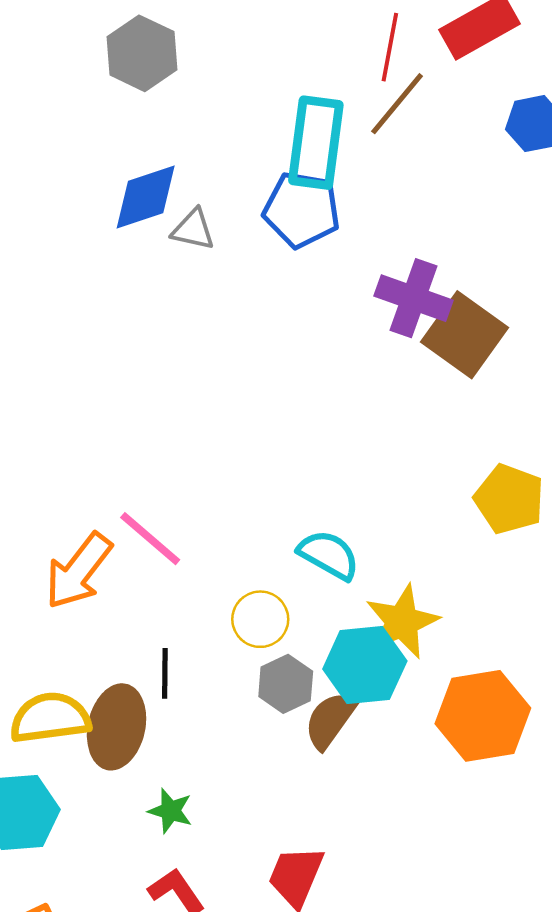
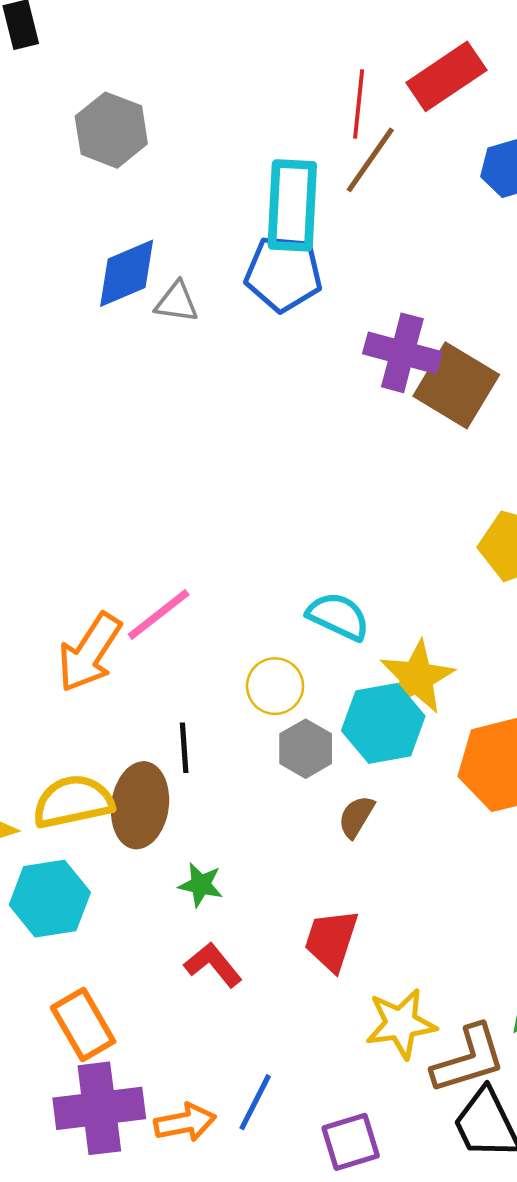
pink line: (150, 539) -> (159, 614), turned -74
brown semicircle: (330, 720) -> (356, 817), moved, size x0.7

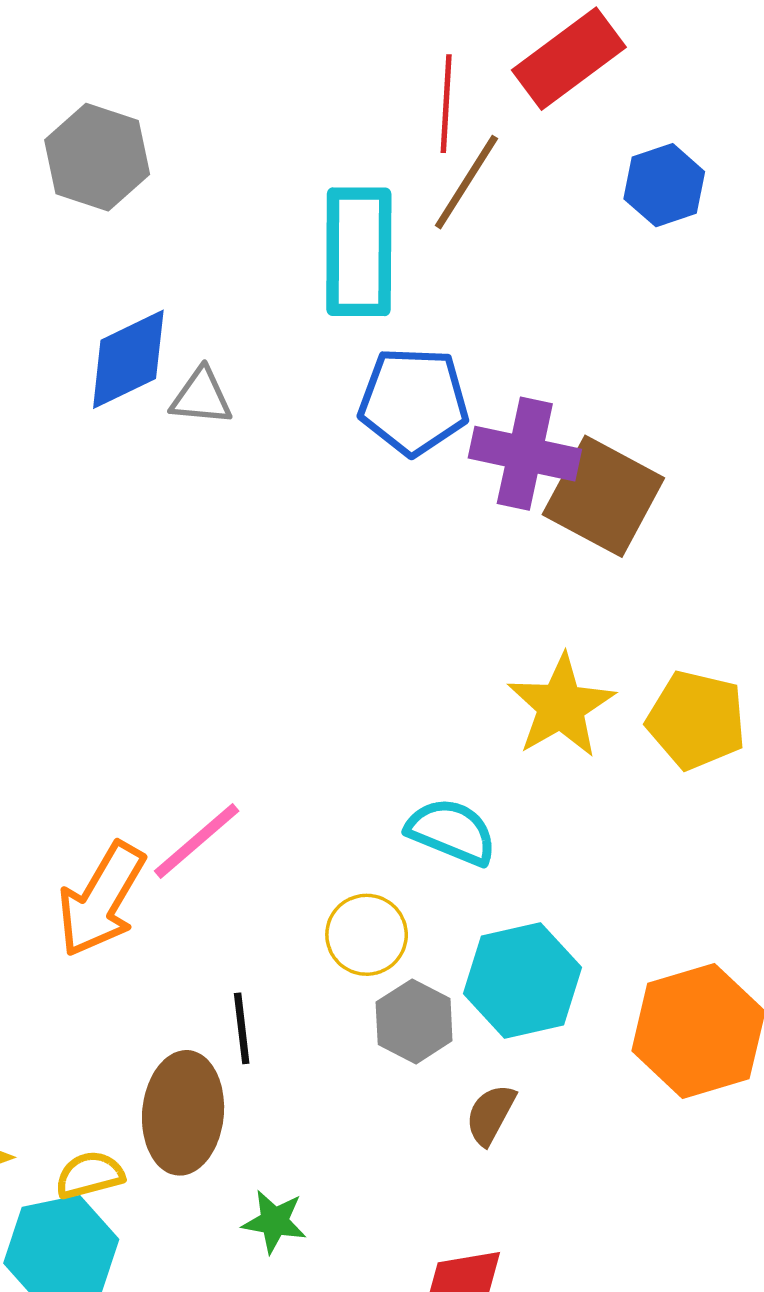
blue pentagon: (283, 274) -> (414, 401), moved
yellow star: (417, 677) -> (561, 706), moved
yellow semicircle: (73, 802) -> (90, 1175), moved, size x0.6

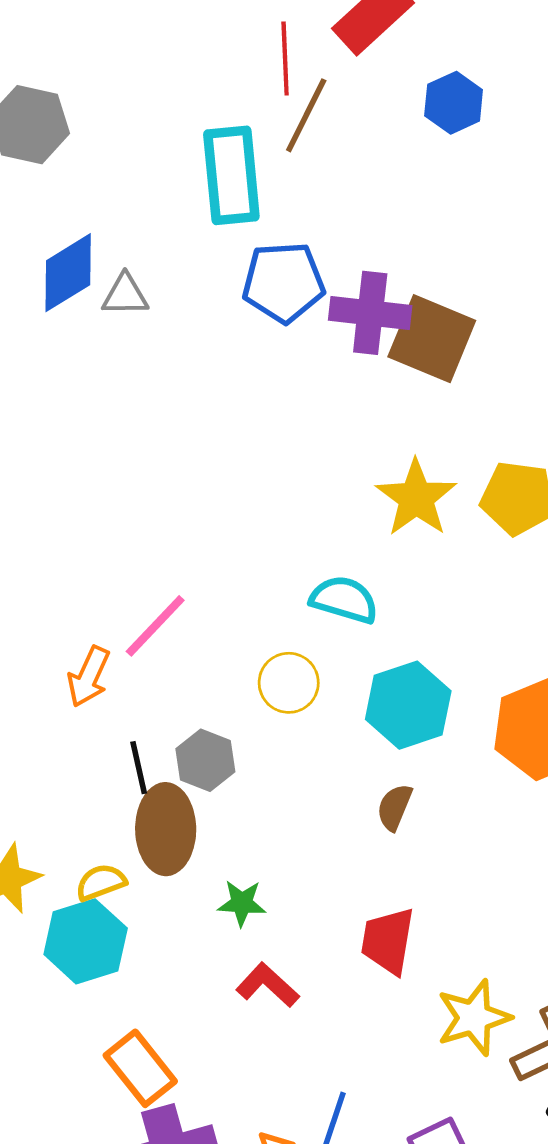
orange arrow: (101, 899) -> (89, 677), size x0.7
gray hexagon: (414, 1021) -> (205, 760), moved
black line: (242, 1028) -> (139, 768), moved

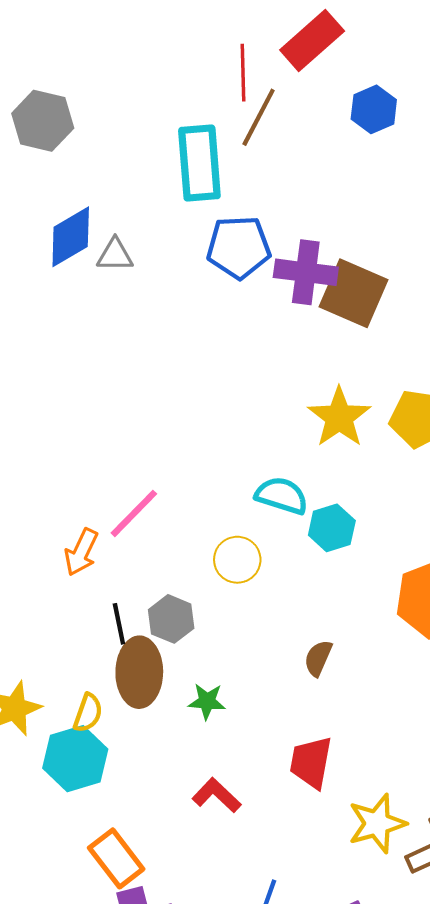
cyan hexagon: (408, 705) -> (332, 528), moved, size x0.7
yellow semicircle: (101, 882) -> (88, 713), turned 129
green star: (242, 903) -> (207, 701), moved

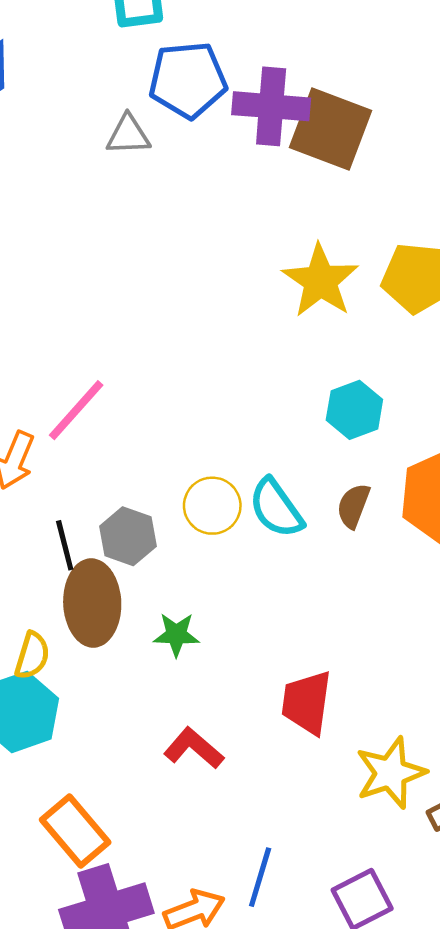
gray triangle: (115, 255) -> (128, 135), moved
cyan semicircle: (282, 496) -> (276, 508), moved, turned -140
cyan hexagon: (332, 528) -> (354, 410), moved
yellow circle: (237, 560) -> (212, 506), moved
brown semicircle: (318, 658) -> (353, 506), moved

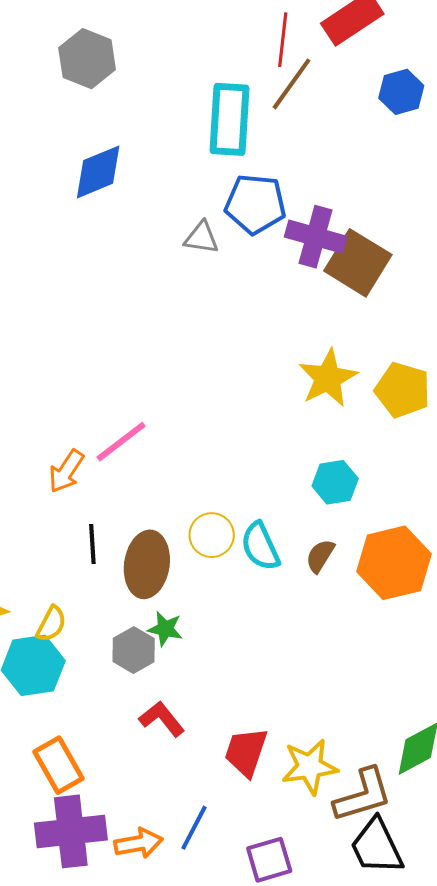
gray hexagon: (128, 536) -> (134, 650), moved
brown ellipse: (92, 603) -> (147, 564), moved
red trapezoid: (307, 703) -> (246, 752), moved

